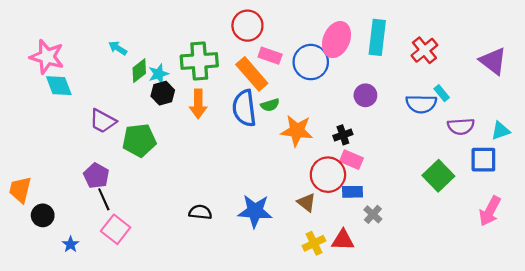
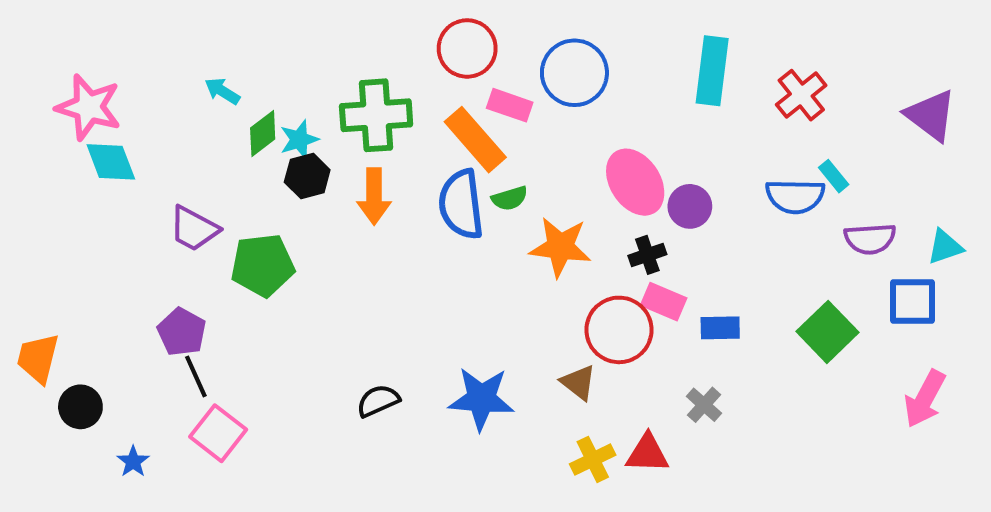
pink ellipse: (336, 40) -> (635, 182), moved, turned -56
blue circle: (311, 62) -> (574, 73), moved
purple circle: (365, 95) -> (690, 206), moved
blue rectangle: (353, 192) -> (720, 328), moved
black semicircle: (200, 212) -> (378, 401), turned -30

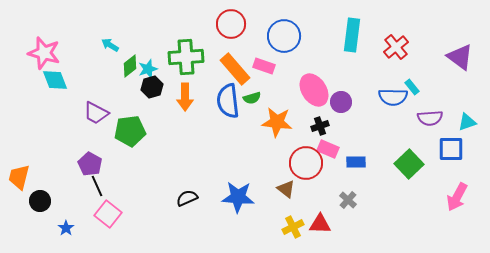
pink rectangle: (510, 105) -> (264, 66), moved

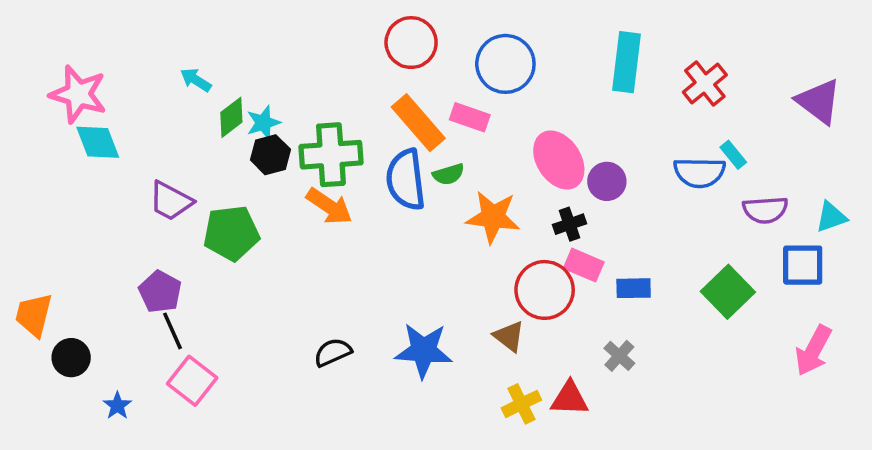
green cross: (186, 57) -> (331, 155), moved
orange arrow: (185, 97) -> (329, 206), moved, turned -56

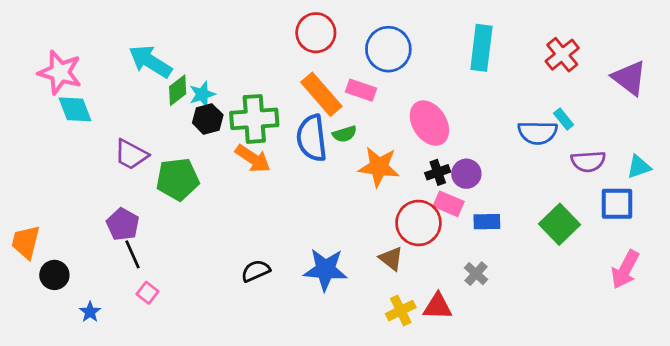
cyan arrow: (196, 80) -> (150, 61), size x1.8
red cross: (705, 83) -> (562, 55), moved
purple circle: (607, 181) -> (466, 174), moved
pink square: (192, 381) -> (147, 293), size x0.6

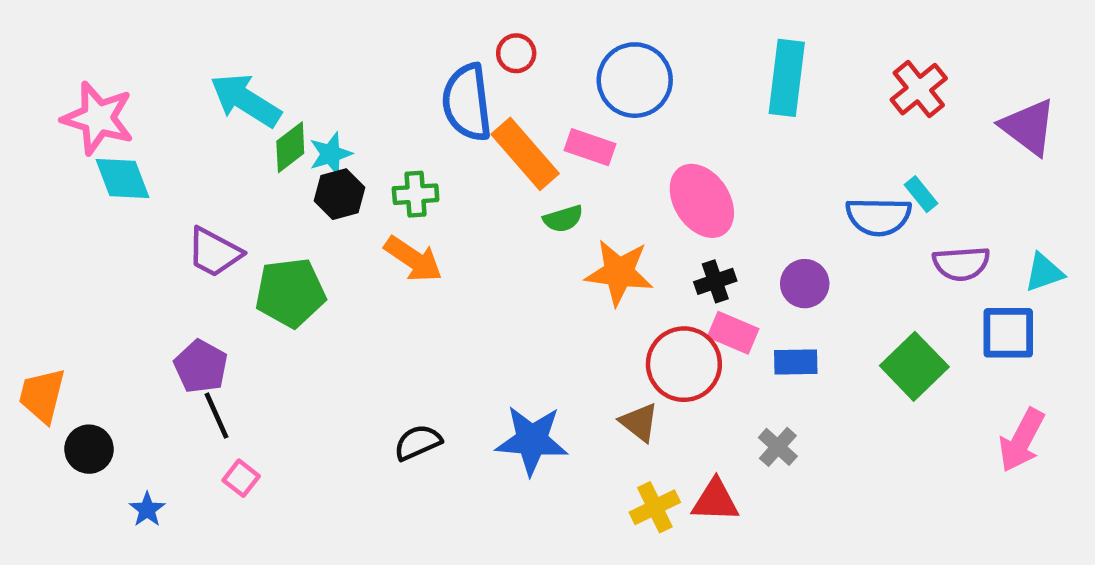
red circle: (316, 33) -> (516, 53), size x0.6
green cross: (254, 119) -> (416, 194), size x0.6
blue semicircle: (312, 138) -> (467, 102), moved
purple circle: (466, 174) -> (805, 284), moved

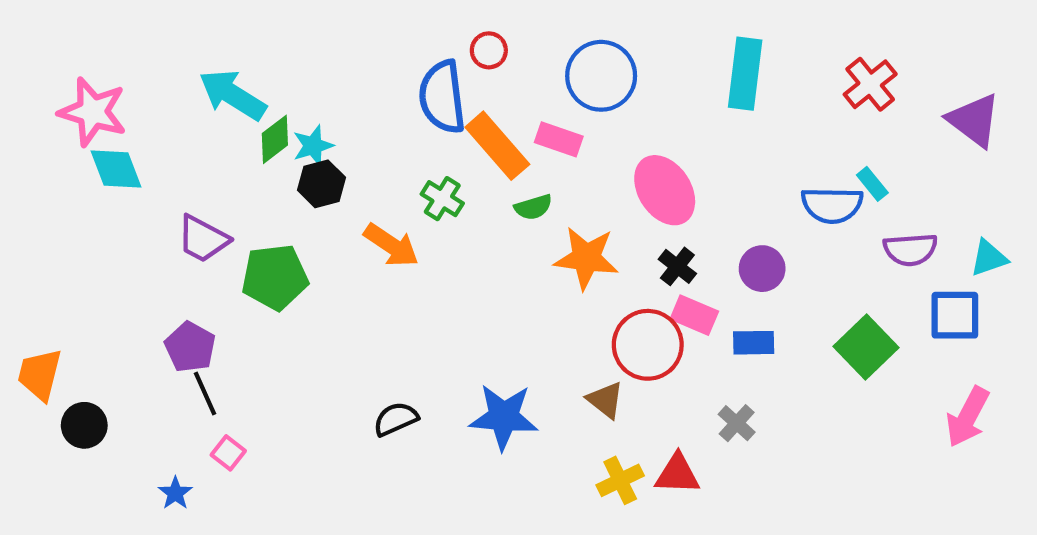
green cross: (416, 194) -> (442, 199), moved, turned 36
black cross: (715, 281) -> (677, 266), turned -33
blue star: (147, 510) -> (175, 493), moved

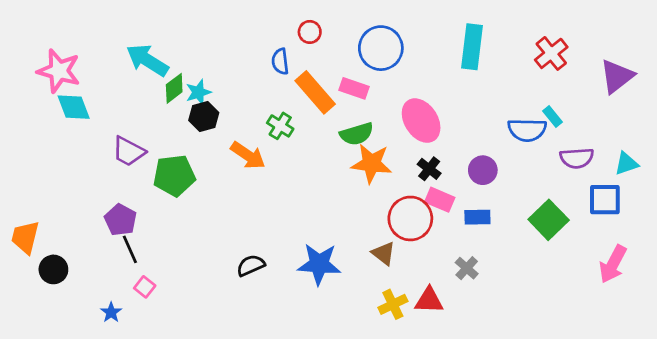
blue semicircle: (442, 97) -> (280, 61), size x0.6
purple triangle: (974, 120) -> (617, 76), turned 45
green semicircle: (533, 207) -> (357, 134), moved, size x1.4

